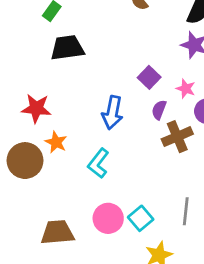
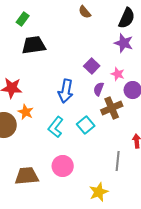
cyan square: (141, 218) -> (86, 125), moved

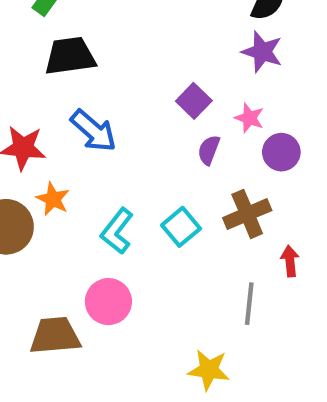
blue arrow: (66, 91) -> (94, 131), moved, turned -60
brown cross: (112, 108) -> (247, 214), moved
pink circle: (63, 166) -> (108, 302), moved
yellow star: (99, 192) -> (209, 370), turned 30

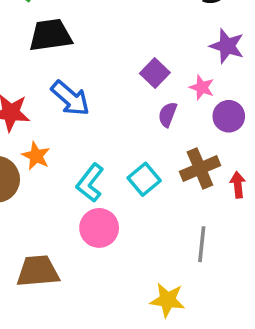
purple star: (262, 52) -> (227, 46), moved
red arrow: (290, 261) -> (238, 185), moved
pink circle: (108, 302) -> (99, 228), moved

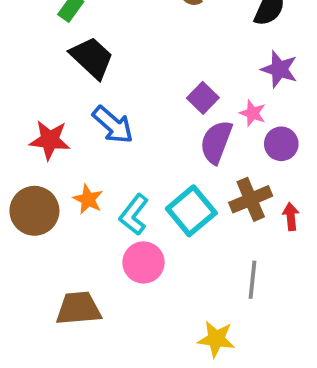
black trapezoid: (50, 35) -> (92, 58), turned 51
purple semicircle: (168, 114) -> (216, 142), size x1.6
orange star: (36, 156) -> (88, 199), moved
cyan square: (144, 179) -> (191, 211), size x1.4

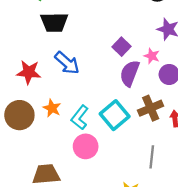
black trapezoid: (92, 58) -> (54, 22), turned 136

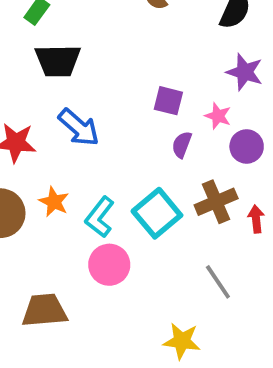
purple square: (122, 47) -> (168, 101), turned -30
purple semicircle: (130, 73) -> (182, 145), size x0.6
gray line: (152, 157) -> (218, 282), turned -40

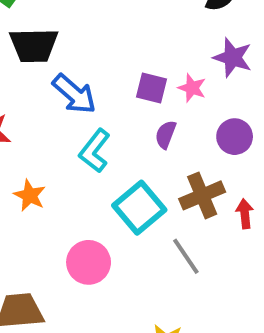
pink star: (218, 116) -> (192, 88), moved
blue arrow: (79, 127) -> (74, 94), moved
cyan L-shape: (100, 217) -> (95, 151), moved
gray line: (218, 282) -> (186, 256), moved

